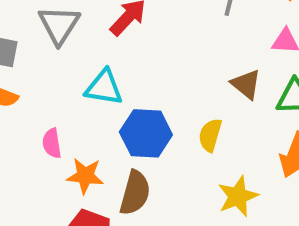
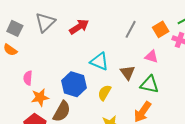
cyan triangle: (104, 87) -> (99, 61), moved
orange star: (85, 176) -> (40, 97), turned -30

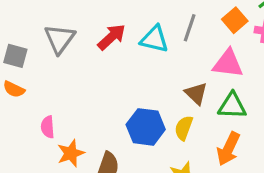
pink triangle: (151, 57) -> (228, 63), size x1.5
cyan triangle: (99, 61) -> (154, 39), moved
blue hexagon: (74, 84) -> (146, 127), moved
yellow semicircle: (104, 93) -> (184, 128), moved

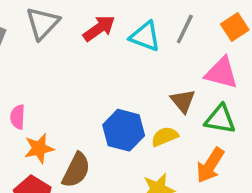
yellow semicircle: (184, 128) -> (165, 137), turned 40

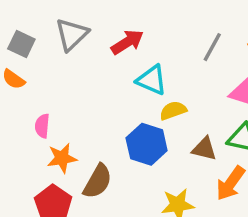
cyan triangle: (145, 36) -> (152, 80), moved
brown triangle: (183, 101) -> (204, 149), moved, turned -40
yellow semicircle: (165, 137) -> (173, 111), moved

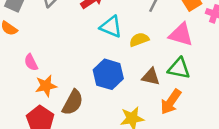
yellow semicircle: (173, 111) -> (139, 40), moved
pink semicircle: (42, 126) -> (31, 62), turned -30

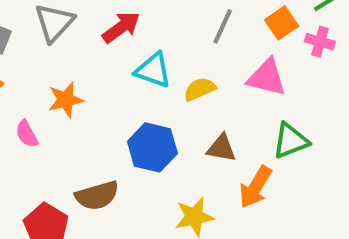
green triangle: (179, 68) -> (290, 141), moved, turned -30
orange star: (46, 86) -> (66, 100), moved
brown semicircle: (73, 102) -> (97, 196), turned 48

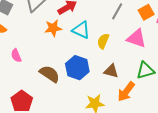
yellow semicircle: (200, 89) -> (103, 41), turned -49
orange star: (66, 100) -> (53, 28), moved
brown semicircle: (97, 196) -> (50, 74), moved, turned -135

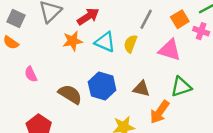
yellow semicircle: (103, 41) -> (131, 44), moved

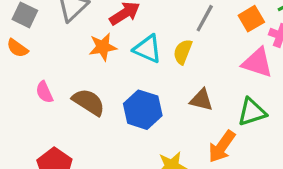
pink triangle: (170, 50) -> (257, 63), moved
brown triangle: (141, 89) -> (201, 100), moved
brown semicircle: (70, 94) -> (89, 102), moved

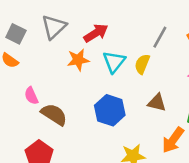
cyan triangle: (148, 49) -> (114, 62), turned 45
brown semicircle: (89, 102) -> (54, 114), moved

